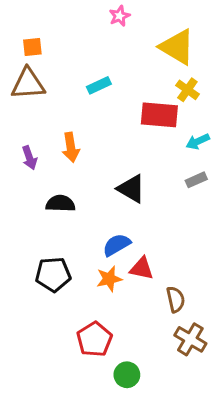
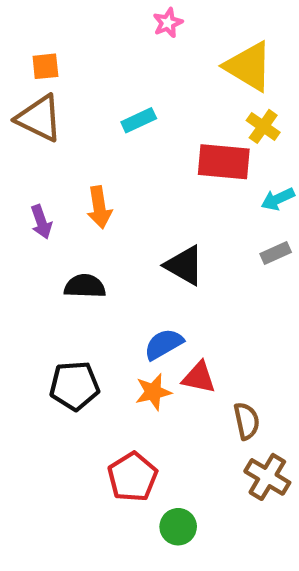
brown triangle: (28, 84) -> (39, 118), turned 30

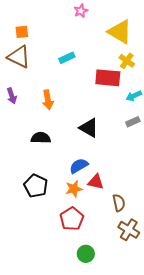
purple arrow: (41, 222) -> (12, 96), moved
black pentagon: (74, 386) -> (36, 186), turned 30
red pentagon: (133, 477) -> (72, 219), moved

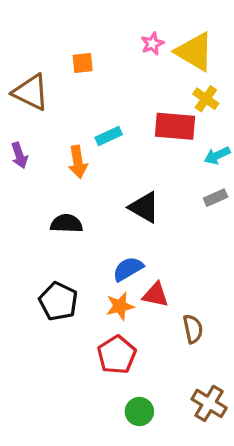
pink star: (81, 11) -> (152, 44), moved
orange square: (22, 32) -> (83, 63), moved
cyan rectangle: (67, 58) -> (109, 136), moved
brown cross: (129, 230) -> (209, 403), moved

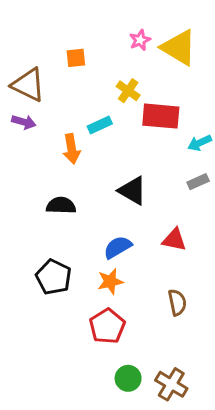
yellow cross: (206, 99) -> (128, 91), moved
purple arrow: (19, 155) -> (24, 122), moved, turned -55
red triangle: (156, 295) -> (174, 240), moved
brown cross: (209, 403) -> (171, 384), moved

